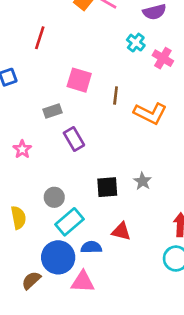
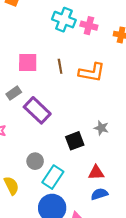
cyan cross: (136, 43) -> (64, 20), size x1.5
purple rectangle: (74, 139) -> (37, 110), size x1.4
blue semicircle: (91, 247) -> (99, 194), moved

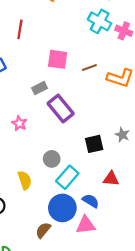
brown line: (60, 66) -> (89, 68), turned 72
blue semicircle: (99, 194) -> (91, 201), moved, turned 42

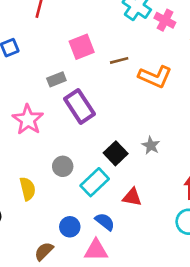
pink square: (58, 59) -> (82, 47), turned -35
pink star: (19, 123) -> (28, 120), size x1.6
black square: (94, 144) -> (116, 153), turned -36
cyan rectangle: (67, 177) -> (95, 182), moved
blue circle: (62, 208) -> (70, 227), size x0.6

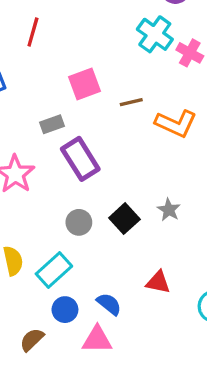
gray circle: (63, 166) -> (79, 222), moved
cyan rectangle: (95, 182) -> (54, 270), moved
red triangle: (132, 197) -> (158, 282), moved

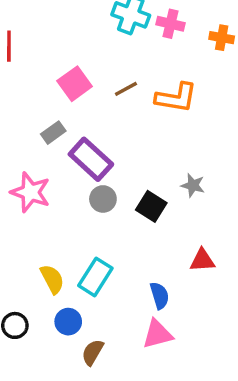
gray circle: (79, 222) -> (103, 199), moved
blue semicircle: (109, 304) -> (160, 296), turned 50
blue circle: (65, 310) -> (68, 322), moved

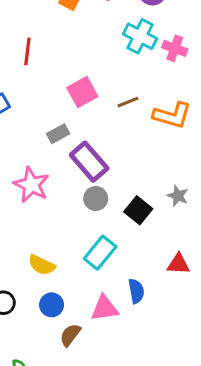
cyan rectangle: (95, 277) -> (100, 253), moved
yellow semicircle: (52, 279) -> (42, 265), turned 136
pink triangle: (157, 334) -> (105, 308), moved

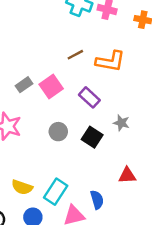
pink square: (82, 92) -> (51, 86), moved
purple rectangle: (89, 162) -> (89, 97), moved, size x0.7
cyan rectangle: (100, 253) -> (56, 192), moved

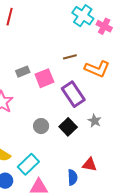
purple rectangle: (89, 97) -> (73, 94), size x1.4
gray circle: (58, 132) -> (41, 126), moved
blue semicircle: (97, 200) -> (73, 177), moved

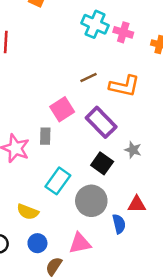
gray rectangle: (23, 72) -> (45, 136), moved, turned -56
gray circle: (41, 126) -> (91, 201), moved, size x1.6
cyan rectangle: (28, 164) -> (58, 181), moved

